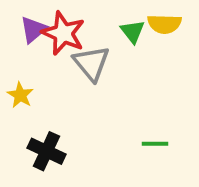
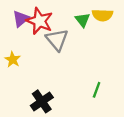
green line: (155, 144) -> (97, 90), turned -70
black cross: (46, 151) -> (42, 101), moved, turned 30

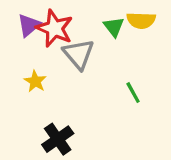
yellow star: (13, 59) -> (35, 81), moved
green line: (97, 90) -> (133, 93), moved, turned -49

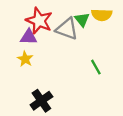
purple triangle: (29, 25) -> (29, 37), moved, turned 42
gray triangle: (79, 54) -> (67, 29), moved, turned -30

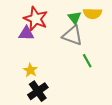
gray triangle: (67, 29) -> (72, 36), moved
yellow star: (25, 59) -> (30, 70), moved

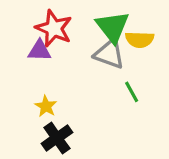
yellow semicircle: (92, 13) -> (140, 40), moved
green triangle: (75, 18) -> (113, 27), size x1.6

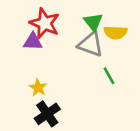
green triangle: (113, 27) -> (93, 22), size x0.7

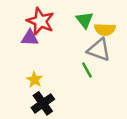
gray triangle: (91, 44) -> (99, 50), moved
green line: (109, 76) -> (87, 70), moved

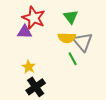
yellow semicircle: (105, 29) -> (67, 38), moved
gray triangle: (99, 50) -> (83, 42), turned 30

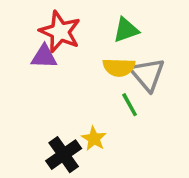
green triangle: (71, 17) -> (126, 30), turned 49
yellow star: (29, 67) -> (94, 139), moved

